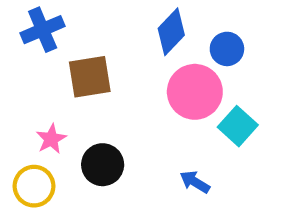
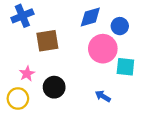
blue diamond: (171, 32) -> (90, 17), turned 30
cyan square: (238, 126) -> (125, 67), turned -36

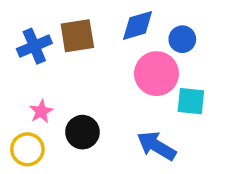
blue cross: (22, 16) -> (34, 46), moved
brown square: (47, 41) -> (77, 36), moved
blue arrow: (103, 96) -> (156, 146), size x1.6

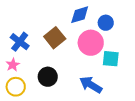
brown square: (77, 36) -> (55, 38), moved, turned -30
blue cross: (34, 46) -> (20, 42), moved, turned -30
pink star: (41, 111) -> (13, 65), moved

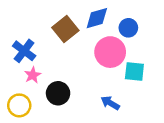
brown square: (55, 38) -> (65, 29), moved
pink star: (13, 65) -> (33, 75), moved
blue arrow: (91, 85) -> (110, 103), size x0.7

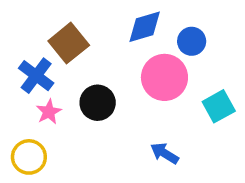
brown square: (65, 29) -> (69, 43), moved
cyan square: (134, 71) -> (219, 106), moved, turned -35
black circle: (58, 93) -> (98, 103), moved

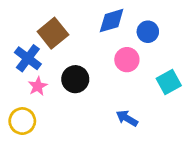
pink circle: (164, 77) -> (127, 60), size x0.7

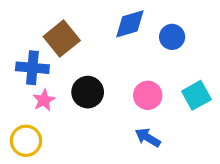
blue cross: (28, 58) -> (32, 68), turned -32
pink circle: (127, 60) -> (148, 95), moved

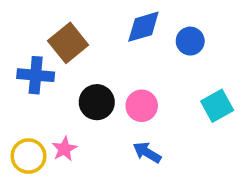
pink circle: (148, 95) -> (142, 106), moved
pink star: (44, 100) -> (64, 149), moved
blue arrow: (148, 138) -> (147, 152), moved

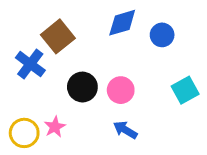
blue cross: (36, 75) -> (30, 64), turned 32

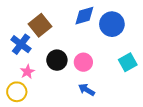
blue circle: (162, 35) -> (112, 24), size x1.5
pink star: (55, 127) -> (27, 72), moved

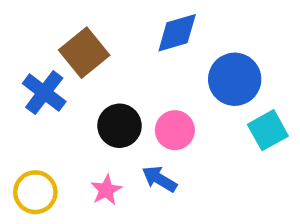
blue circle: (112, 24) -> (235, 79), moved
pink star: (27, 72) -> (106, 190), moved
blue arrow: (87, 90) -> (159, 179), moved

